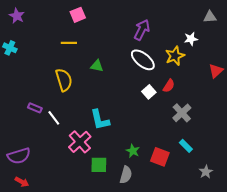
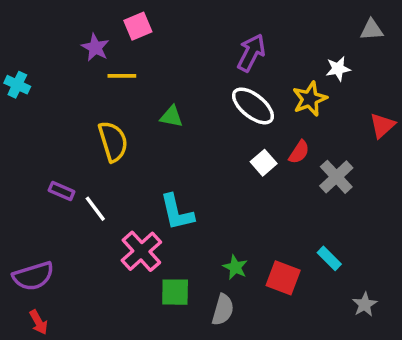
purple star: (17, 16) -> (95, 47), moved
gray cross: (182, 113) -> (336, 177), moved
red arrow: (22, 182) -> (39, 322), turned 32

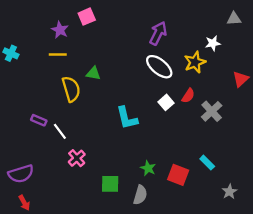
yellow line: (122, 76) -> (58, 54), moved
green triangle: (171, 117) -> (93, 73), moved
cyan L-shape: (177, 212) -> (127, 118), moved
pink cross: (141, 251) -> (77, 158), moved, size x0.7

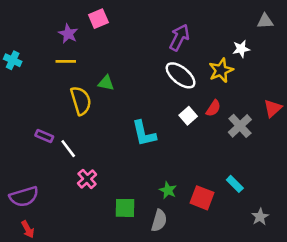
red triangle: (241, 79) -> (273, 108), moved

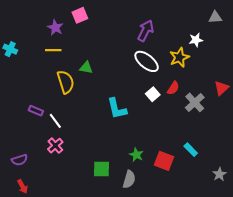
pink cross: (87, 179) -> (55, 146), moved
purple semicircle: (24, 197) -> (19, 160), size x0.7
gray star: (260, 217) -> (219, 174), moved

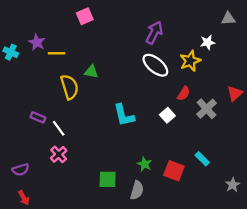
purple star: (55, 28) -> (37, 42), moved
white square: (153, 94) -> (167, 115), moved

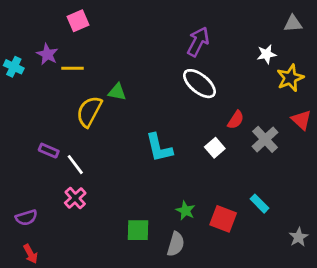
pink square: (85, 16) -> (78, 21), moved
yellow star: (190, 61) -> (290, 78), moved
yellow semicircle: (69, 87) -> (89, 111), turned -135
red triangle: (235, 93) -> (301, 120), turned -35

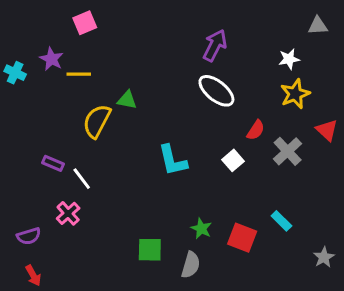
yellow star: (290, 78) -> (295, 94), moved
pink cross: (75, 198) -> (68, 213), moved

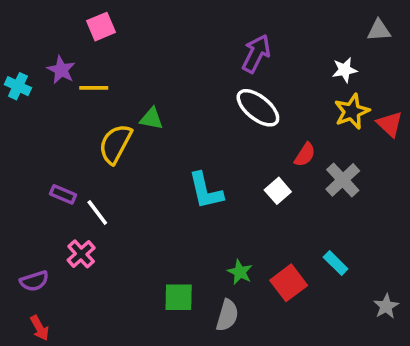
red triangle: (327, 130) -> (390, 124), moved
red square: (242, 238) -> (289, 283), turned 32

